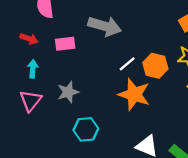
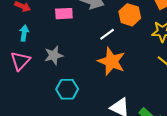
pink rectangle: (65, 44) -> (64, 14), moved
orange hexagon: (155, 66) -> (130, 15), moved

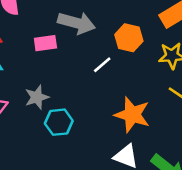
orange star: (112, 61) -> (132, 115), moved
cyan hexagon: (67, 89) -> (59, 122), moved

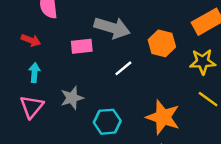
white line: (102, 65) -> (123, 68), moved
cyan hexagon: (59, 122) -> (107, 122), moved

